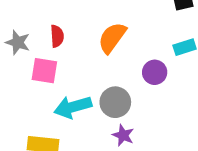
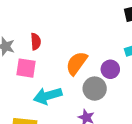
orange semicircle: (112, 38) -> (77, 63), moved
gray circle: (115, 102) -> (95, 89), moved

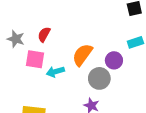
red semicircle: (36, 42) -> (44, 34), turned -147
cyan arrow: (48, 96) -> (55, 72), moved, size x0.7

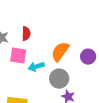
red semicircle: (44, 34) -> (26, 34), turned 152
gray circle: (99, 78) -> (59, 79), moved

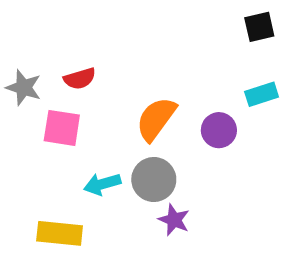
red semicircle: (26, 34) -> (80, 79), turned 72
cyan arrow: (36, 67) -> (102, 184), moved

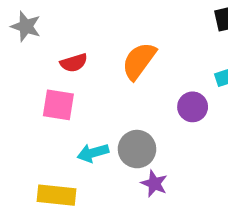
gray star: (24, 88) -> (26, 26), moved
orange semicircle: (156, 119) -> (139, 61), moved

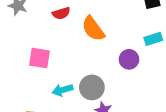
orange semicircle: (139, 61) -> (93, 29), turned -72
red semicircle: (74, 63) -> (61, 13), moved

